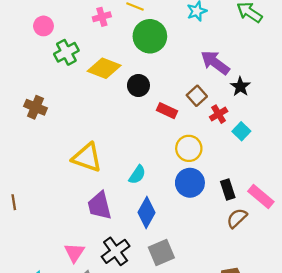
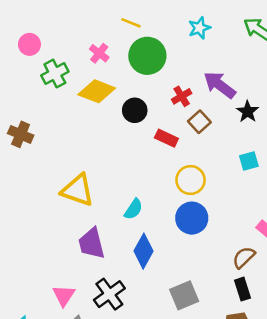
pink cross: (102, 17) -> (99, 53), moved, turned -36
red cross: (219, 114) -> (182, 96), moved
cyan square: (241, 131) -> (249, 161), turned 30
black rectangle: (228, 190) -> (242, 289), moved
gray square: (161, 253) -> (184, 295), moved

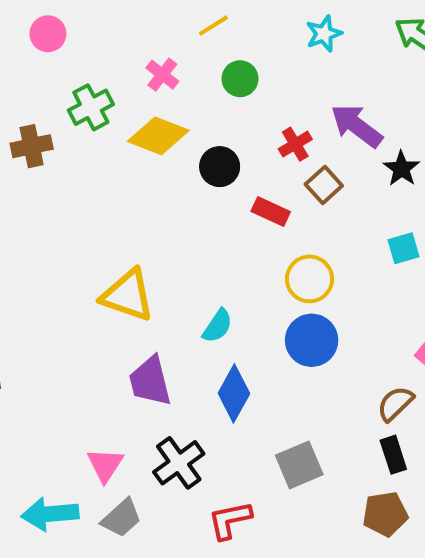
yellow line: (131, 23) -> (213, 26), turned -54
pink circle: (29, 44) -> (48, 34), moved
green circle: (147, 56) -> (240, 79), size x0.6
brown cross: (21, 134) -> (32, 146), moved, turned -35

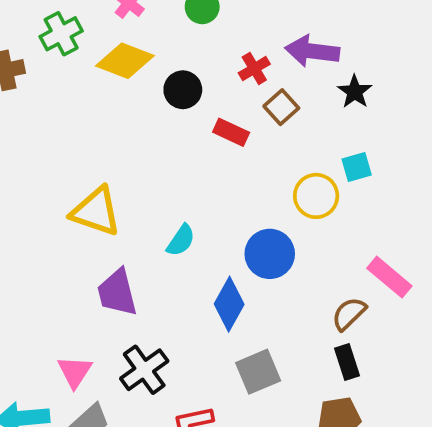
purple arrow: (356, 126) -> (312, 51), turned -30
yellow circle: (310, 279) -> (316, 196), moved
blue diamond: (234, 393) -> (229, 304), moved

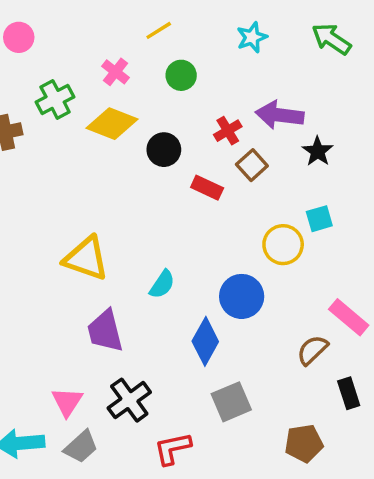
black rectangle: (347, 362) -> (349, 393), moved

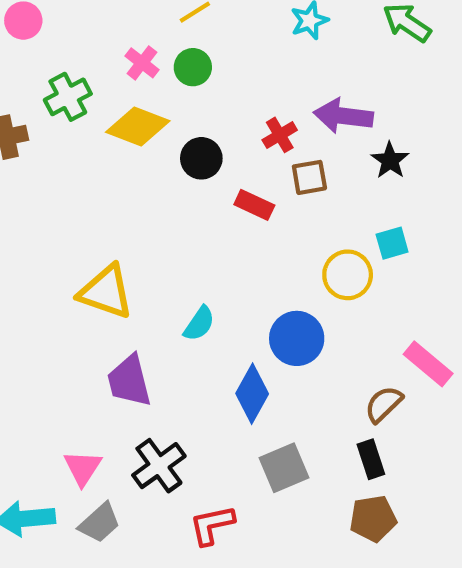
green circle: (181, 75) -> (193, 67), moved
brown square: (252, 165) -> (309, 177), turned 32
black rectangle: (349, 393) -> (371, 459), moved

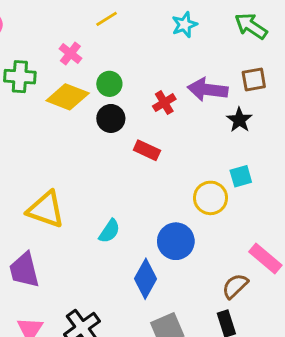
green circle: (193, 67) -> (109, 84), moved
green cross: (68, 97) -> (20, 77), turned 32
brown square: (309, 177) -> (254, 79), moved
purple trapezoid: (129, 381) -> (24, 270), moved

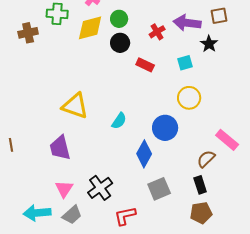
yellow diamond: (68, 97) -> (90, 28), turned -36
cyan square: (241, 176) -> (185, 63), moved

